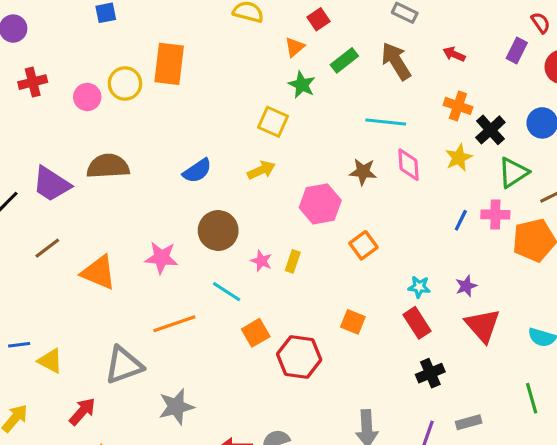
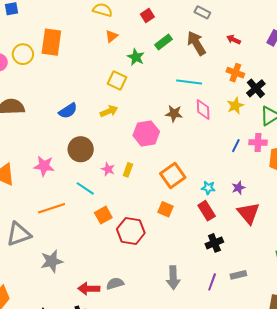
orange triangle: (295, 47) -> (112, 36), moved
orange square: (363, 245) -> (173, 175), moved, size x1.4

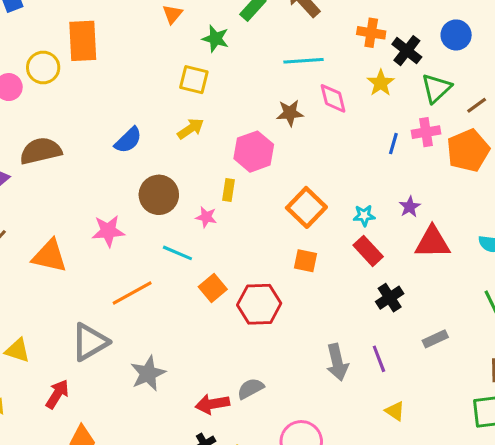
yellow rectangle: (128, 170) -> (229, 190), moved
red triangle: (249, 213) -> (433, 242), turned -40
purple line: (212, 282) -> (379, 359), moved, turned -30

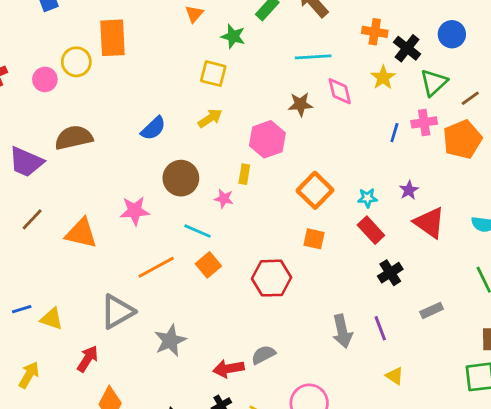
red triangle: (433, 242) -> (430, 223), turned 36
orange square: (213, 288) -> (208, 265), moved

